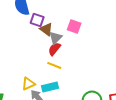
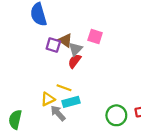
purple square: (37, 20) -> (53, 45), moved
yellow line: (54, 65) -> (64, 88), moved

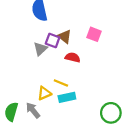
gray triangle: (75, 49) -> (40, 49), moved
red semicircle: (75, 61) -> (73, 57), turned 64
gray arrow: (58, 113) -> (33, 110), moved

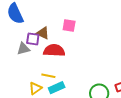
gray triangle: (40, 49) -> (23, 49), turned 40
red semicircle: (73, 57) -> (54, 50), size x1.5

